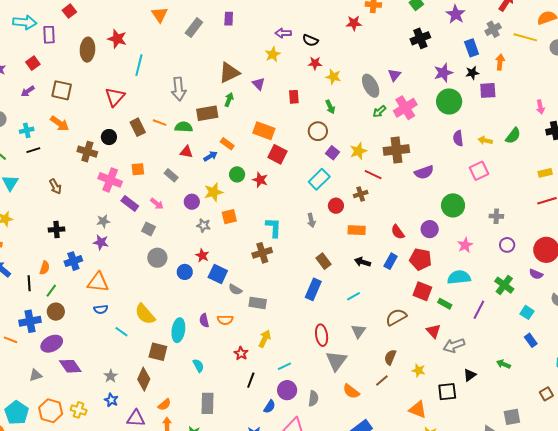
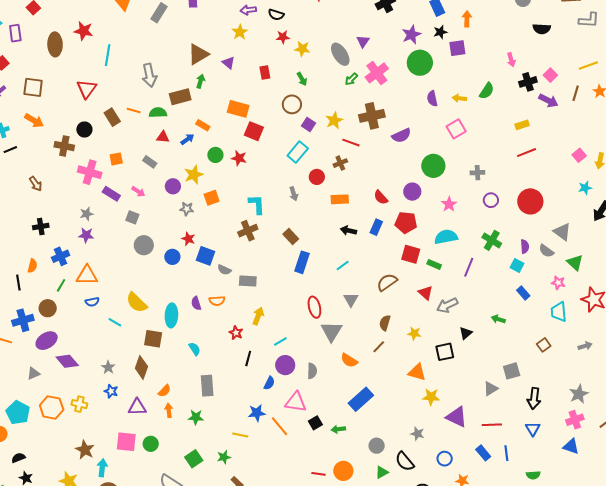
brown rectangle: (323, 261) -> (291, 236), moved
purple semicircle: (536, 274) -> (525, 246), moved, turned -112
green line: (51, 291) -> (61, 285), moved

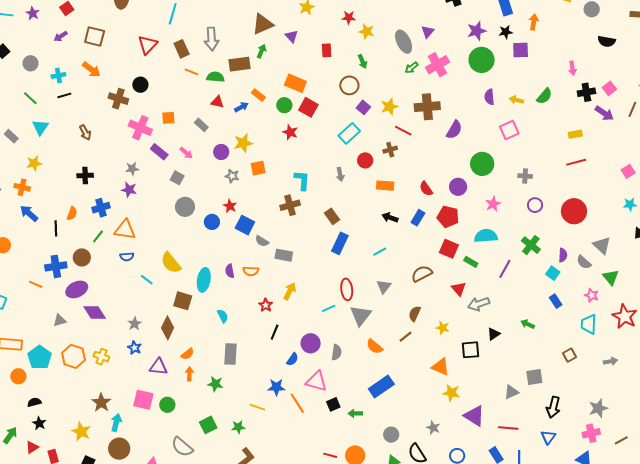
brown rectangle: (112, 117) -> (182, 49), moved
purple semicircle: (401, 135) -> (454, 130), turned -42
green circle: (215, 155) -> (284, 105), moved
cyan line: (280, 342) -> (329, 308), moved

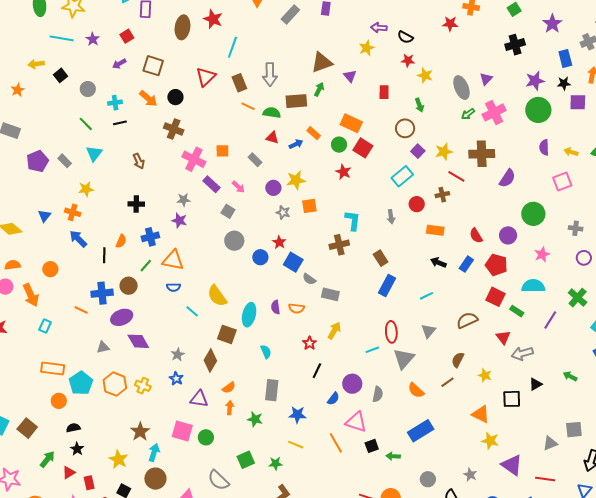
black circle: (140, 85) -> (175, 97), moved
blue star: (276, 387) -> (297, 415), moved

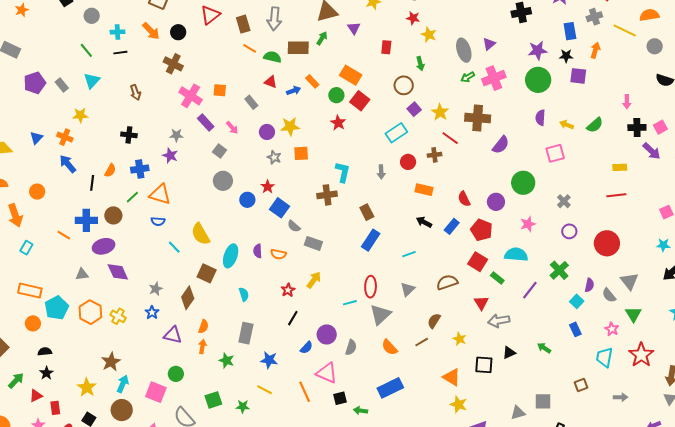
yellow star: (444, 152) -> (440, 112), turned -30
gray cross: (576, 228) -> (564, 201), turned 32
orange semicircle: (229, 388) -> (203, 327), turned -40
pink square: (182, 431) -> (156, 392), moved

